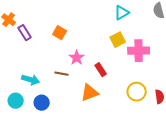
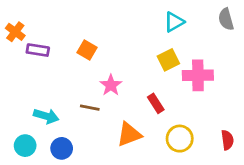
purple rectangle: (25, 33) -> (38, 50), turned -49
red rectangle: (101, 70) -> (156, 103), moved
yellow circle: (137, 92) -> (180, 139), moved

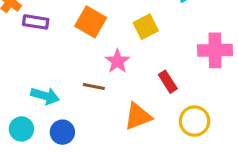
orange square: (87, 50) -> (91, 22), size x1.4
yellow square: (168, 60) -> (146, 27), moved

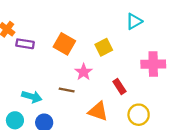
orange triangle: (138, 116) -> (98, 111), turned 40

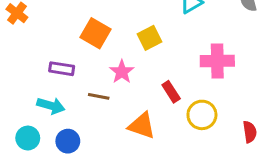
purple rectangle: (25, 44) -> (62, 69), moved
yellow circle: (139, 115) -> (202, 115), moved

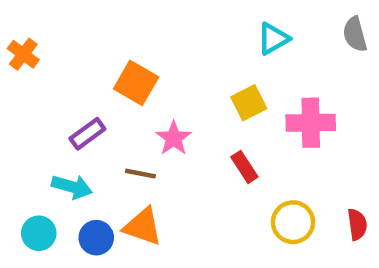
yellow square: (150, 38) -> (249, 103), moved
purple rectangle: (62, 69) -> (87, 134), turned -45
yellow circle: (202, 115) -> (293, 222), moved
orange triangle: (142, 126) -> (143, 227), moved

